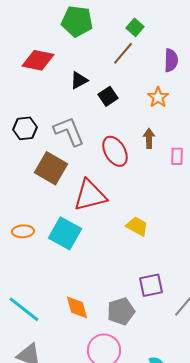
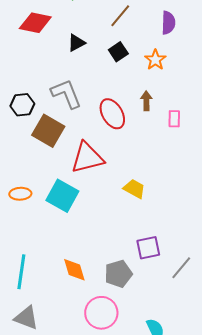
black square: (108, 96) -> (118, 52), moved
black hexagon: (25, 128) -> (22, 105), moved
cyan line: (24, 309) -> (21, 272), turned 60

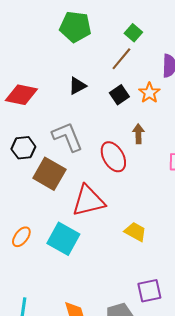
red diamond: (35, 23) -> (21, 95), moved
orange star: (155, 60) -> (149, 93), moved
brown arrow: (146, 101) -> (138, 134), moved
orange ellipse: (20, 194) -> (21, 237), turned -50

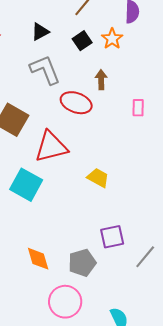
gray L-shape: (67, 137) -> (45, 70), moved
red ellipse: (113, 157) -> (76, 103), turned -40

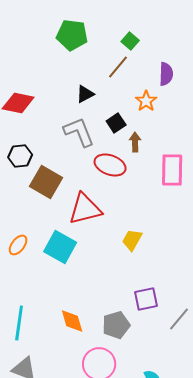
black triangle: (40, 32) -> (85, 94), moved
black square: (82, 41) -> (116, 123), moved
pink rectangle: (138, 108) -> (172, 170), size x1.8
yellow trapezoid: (98, 178) -> (132, 240), turned -90

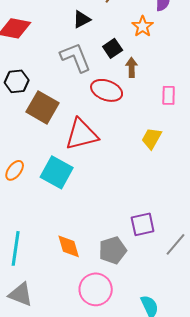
pink rectangle: (172, 170) -> (169, 95), size x0.6
yellow trapezoid: (132, 240) -> (152, 138), moved

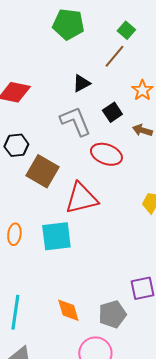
brown arrow: (132, 67) -> (142, 130), moved, turned -72
orange ellipse: (15, 170) -> (14, 234), turned -30
cyan square: (57, 172) -> (56, 236), turned -36

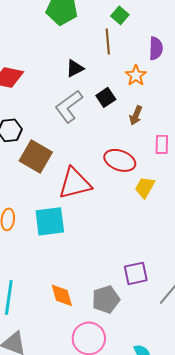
brown line: (114, 56) -> (108, 41), turned -45
gray L-shape: (75, 121) -> (69, 106), turned -104
brown arrow: (142, 130) -> (136, 115), turned -84
red ellipse: (106, 154) -> (120, 160), moved

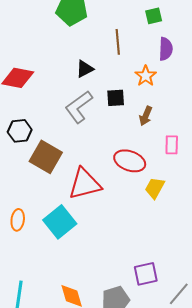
green square: (120, 15) -> (154, 16), moved, turned 36
black square: (106, 97) -> (116, 98), turned 30
cyan square: (50, 221) -> (60, 222), turned -32

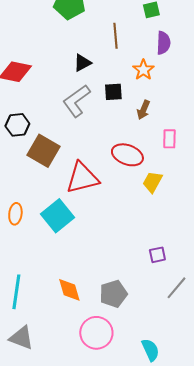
purple square: (146, 274) -> (157, 255), moved, size x0.7

